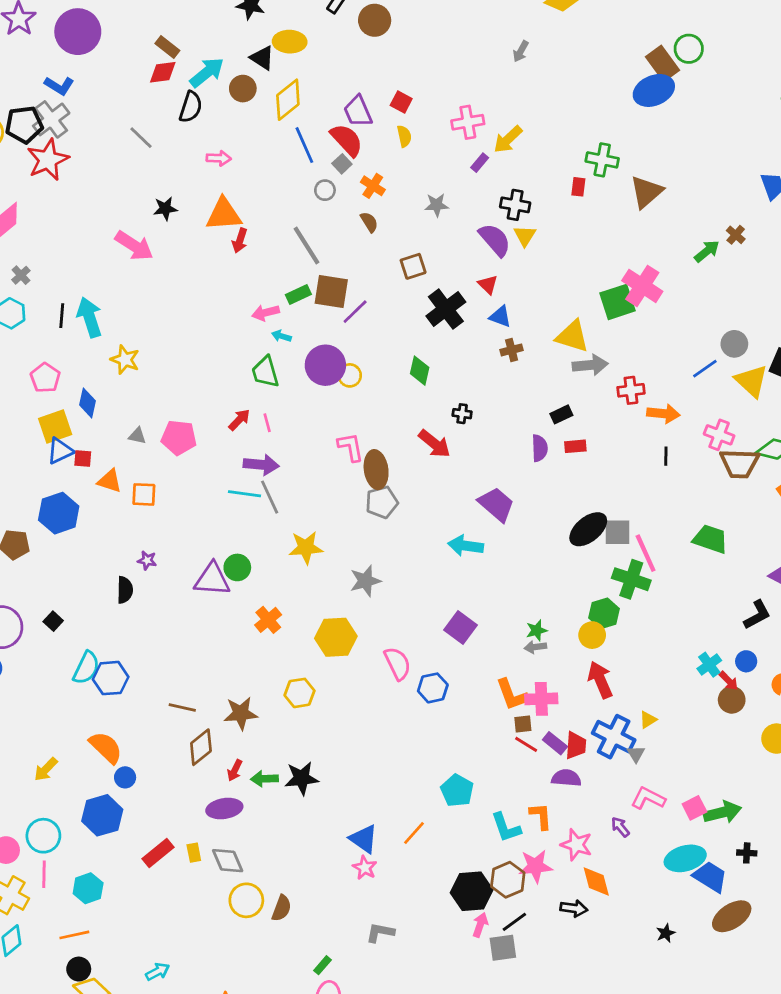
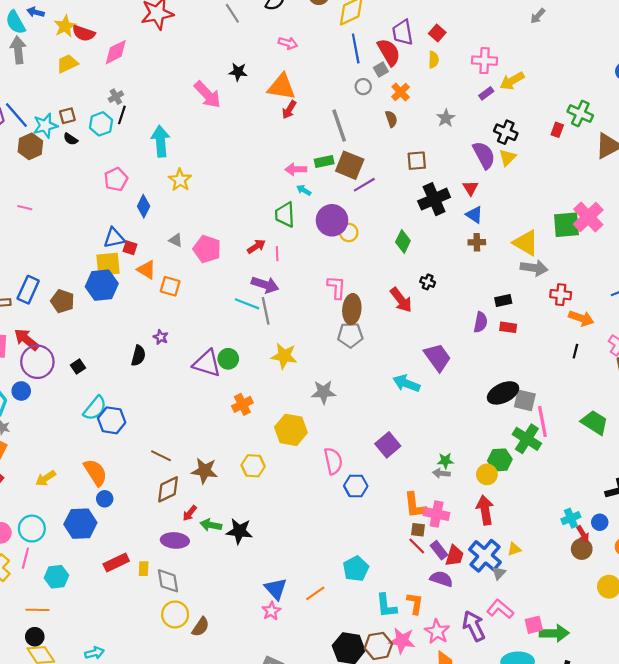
gray star: (437, 205) -> (446, 118), turned 30
black line: (62, 316) -> (122, 115), moved
yellow square: (55, 427) -> (108, 264), moved
purple arrow: (620, 827) -> (474, 626), size x1.8

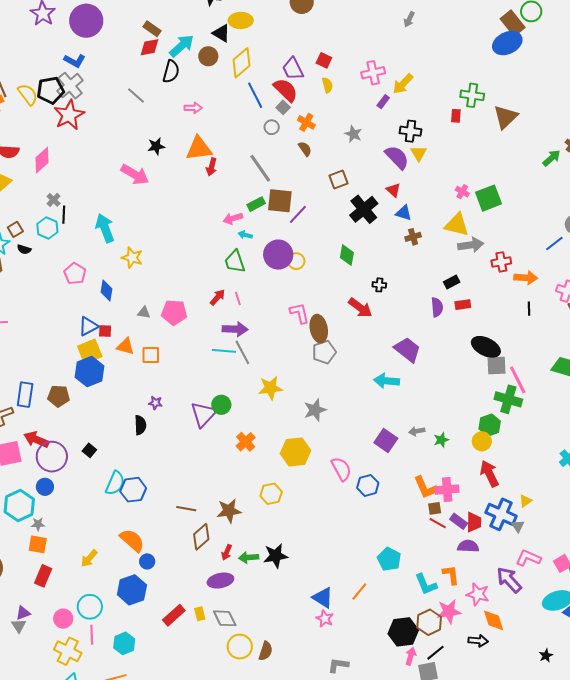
pink cross: (588, 217) -> (462, 192), moved, size x0.5
purple triangle: (207, 363) -> (203, 414), turned -48
black ellipse: (503, 393) -> (486, 347), moved, turned 68
gray arrow: (441, 473) -> (417, 431), moved

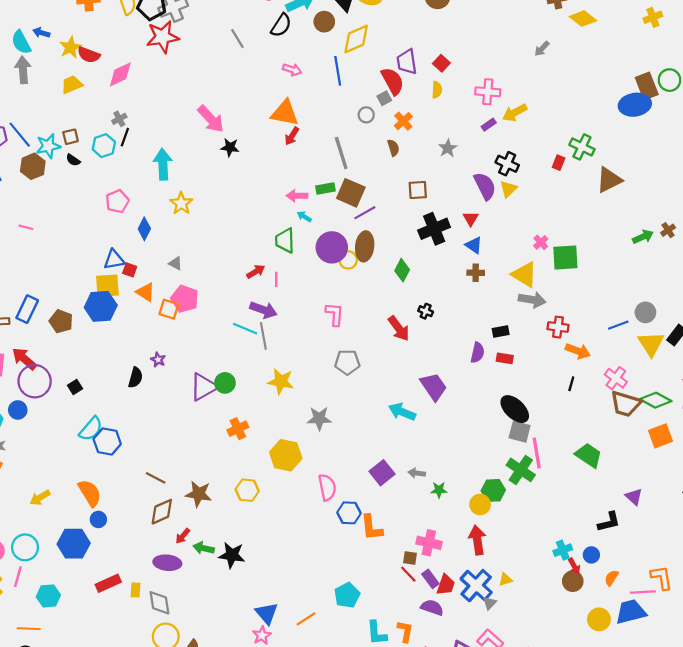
blue line: (255, 95) -> (338, 71), moved
black star: (156, 146) -> (230, 147), moved
pink pentagon: (174, 312) -> (185, 299), moved
brown ellipse: (319, 329) -> (365, 246), moved
orange L-shape: (426, 487) -> (372, 528), moved

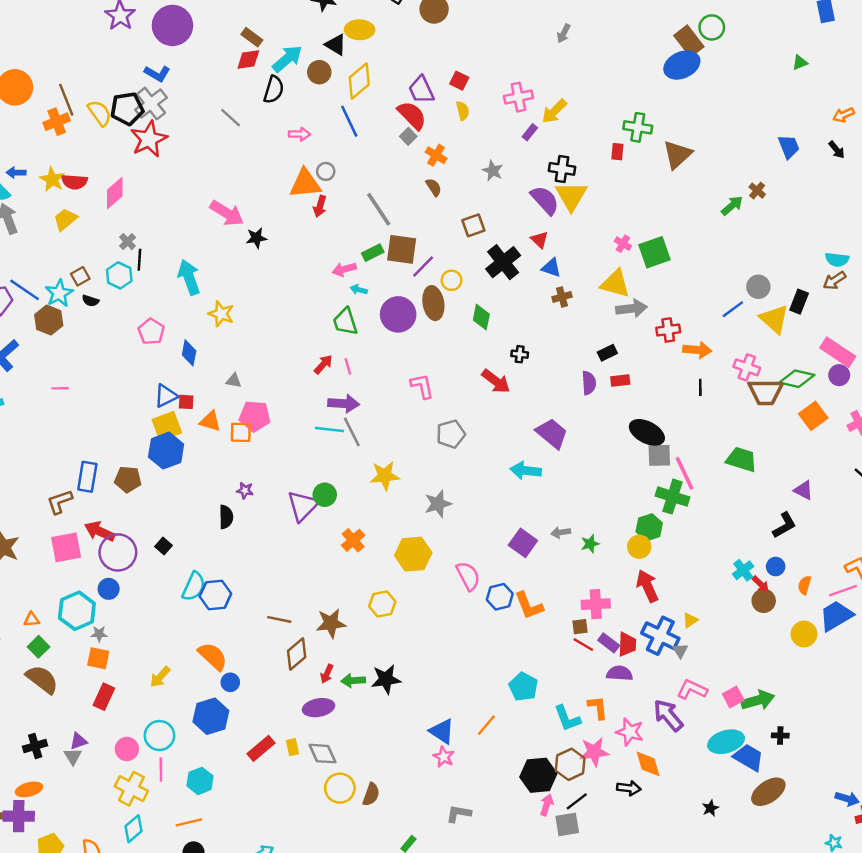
gray circle: (366, 115) -> (326, 171), moved
yellow triangle: (508, 189) -> (571, 196), size x1.6
yellow circle: (348, 260) -> (452, 280), moved

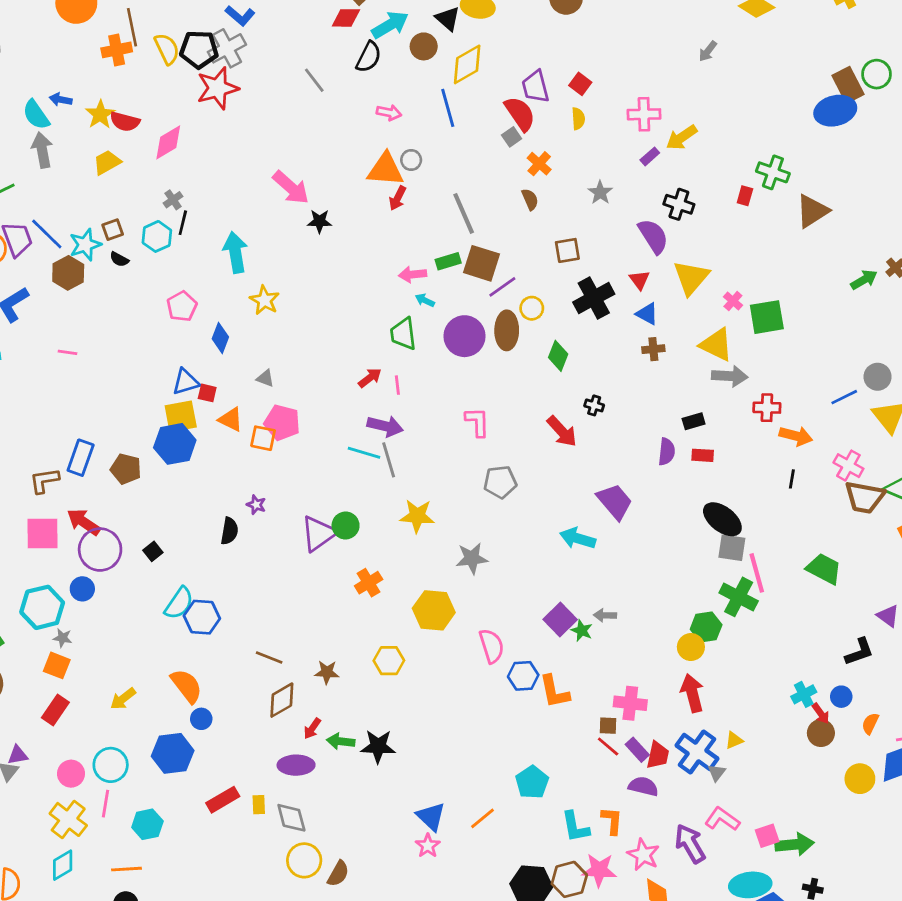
yellow triangle: (571, 196) -> (691, 278), moved
green star: (590, 544) -> (582, 631), moved, turned 30
brown star: (331, 623) -> (327, 672), size x0.7

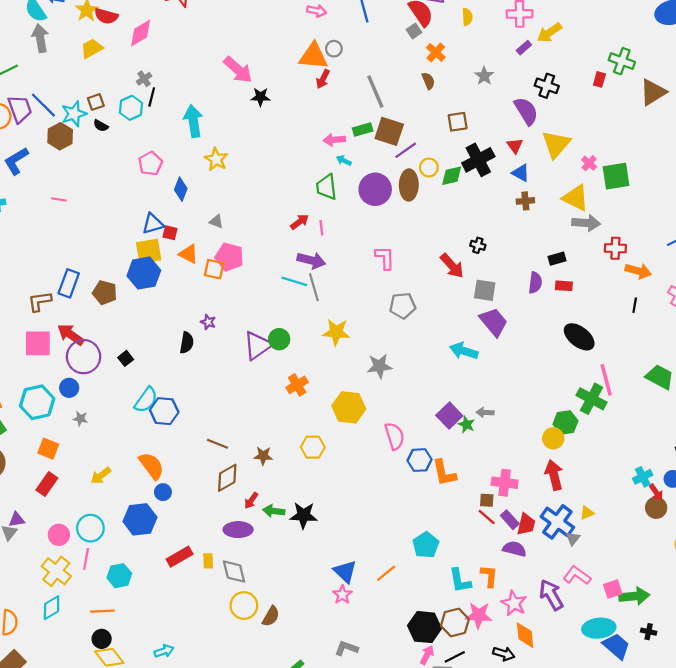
green diamond: (558, 356) -> (452, 176), moved, turned 55
gray square: (732, 548) -> (485, 290), moved
gray star: (63, 638) -> (80, 419), moved

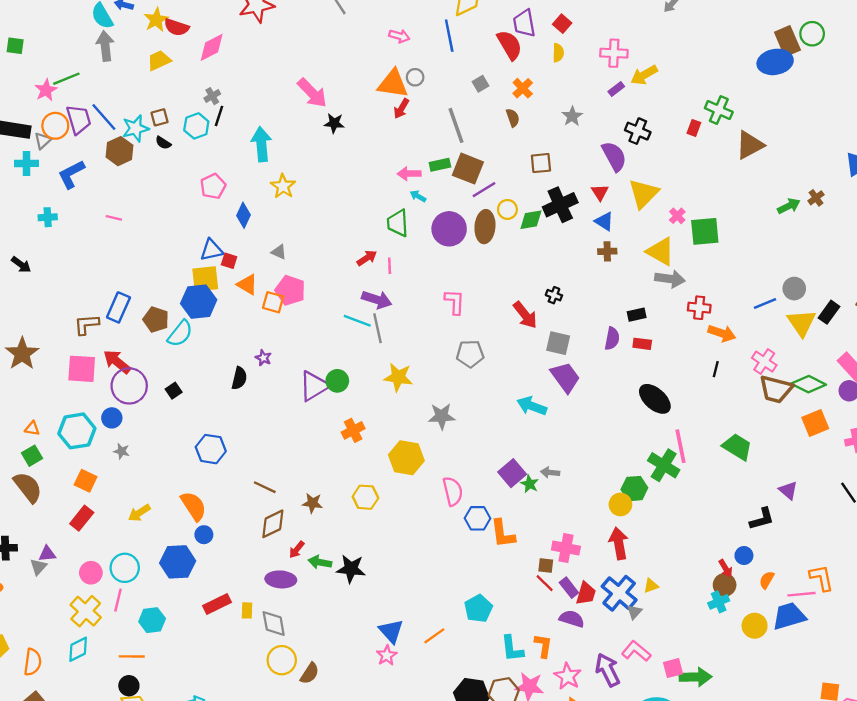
gray square: (414, 31) -> (481, 84), moved
cyan semicircle: (146, 400) -> (180, 334), moved
cyan cross: (643, 477) -> (719, 602), moved

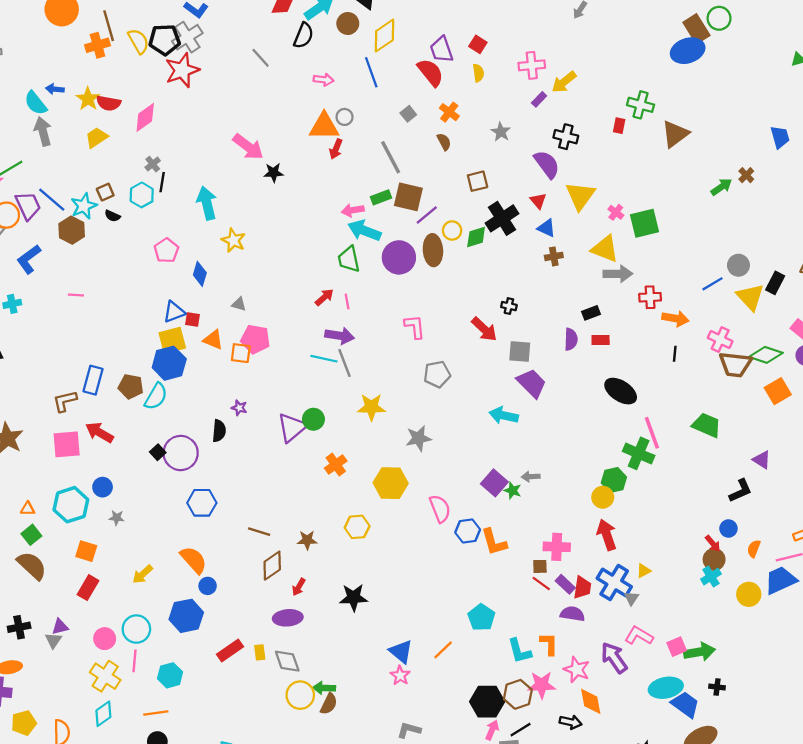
cyan arrow: (418, 196) -> (364, 231), size x2.0
purple circle: (129, 386) -> (181, 453), moved
green arrow: (320, 562) -> (324, 688), moved

